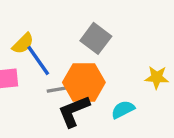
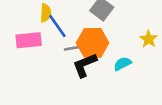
yellow semicircle: (23, 44) -> (46, 13), turned -42
yellow star: (157, 77) -> (149, 39), turned 30

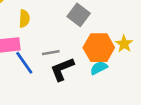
blue line: (57, 26) -> (24, 63), moved
orange hexagon: (93, 43) -> (99, 48), moved

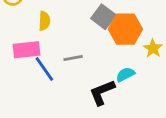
orange hexagon: (99, 48) -> (125, 29), moved
black L-shape: (62, 69) -> (102, 92), moved

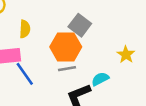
orange hexagon: (125, 29) -> (66, 47), moved
gray line: (73, 58) -> (67, 69), moved

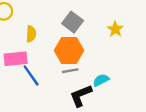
gray square: (80, 25) -> (73, 22), moved
yellow star: (126, 55) -> (115, 29), moved

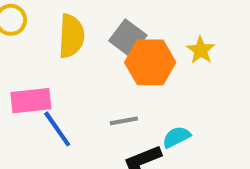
yellow semicircle: (31, 34) -> (71, 36), moved, size x1.5
orange hexagon: (69, 50) -> (150, 62), moved

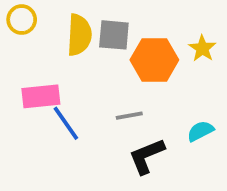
gray square: (128, 38) -> (114, 35), moved, turned -32
cyan semicircle: (176, 137) -> (200, 131), moved

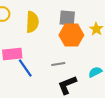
gray square: (114, 35) -> (67, 18), moved

